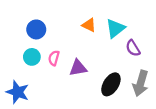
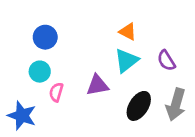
orange triangle: (89, 25) -> (128, 32), moved
cyan triangle: (115, 28) -> (126, 61), moved
pink semicircle: (54, 58) -> (56, 92), moved

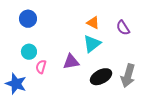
blue circle: (45, 37) -> (28, 19), moved
purple semicircle: (166, 61) -> (123, 28), moved
black ellipse: (139, 106) -> (101, 77), turned 30

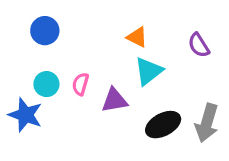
orange triangle: (93, 23) -> (137, 37), moved
pink semicircle: (41, 67) -> (80, 84), moved
blue star: (16, 84) -> (25, 115), moved

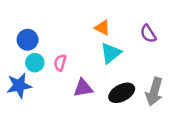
blue circle: (45, 31) -> (28, 40), moved
purple triangle: (114, 100) -> (83, 88), moved
blue star: (25, 115) -> (19, 86), turned -30

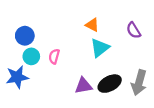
purple triangle: (83, 88) -> (84, 86), moved

